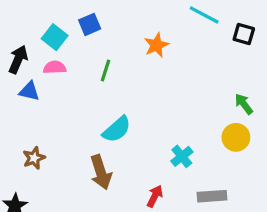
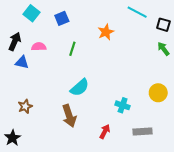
cyan square: (55, 37) -> (31, 13), moved
green arrow: (244, 104) -> (163, 49), moved
cyan cross: (182, 156) -> (123, 105), turned -32

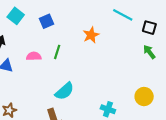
pink semicircle: (39, 47) -> (34, 56), moved

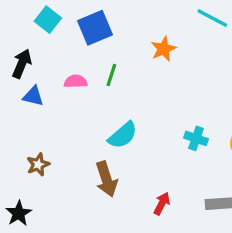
blue square: (46, 21) -> (95, 28), size x1.5
cyan cross: (108, 109) -> (196, 138), moved

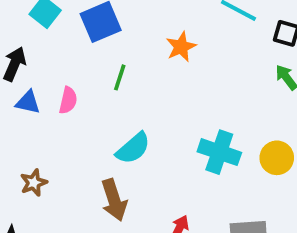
pink semicircle: (76, 81) -> (68, 100), moved, turned 105
cyan cross: (196, 138) -> (219, 152), size x1.5

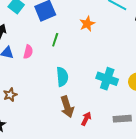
cyan semicircle: (133, 148) -> (62, 77), turned -54
brown arrow: (114, 200) -> (67, 107), moved

